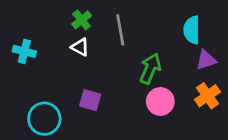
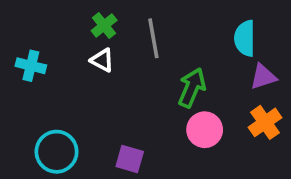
purple square: (90, 100) -> (130, 159), moved

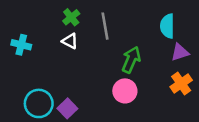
pink circle: (205, 130) -> (125, 91), moved
purple square: (130, 159) -> (67, 108), moved, turned 30

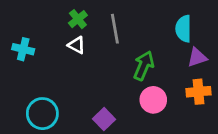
orange cross: (181, 83) -> (198, 92), turned 30
pink circle: (125, 91) -> (153, 100), moved
purple square: (67, 108) -> (104, 119), moved

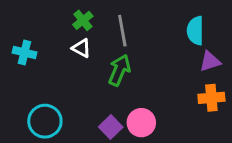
green arrow: (144, 66) -> (119, 70), moved
pink circle: (153, 100) -> (141, 123), moved

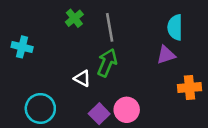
white triangle: (81, 48) -> (82, 78), moved
purple triangle: (210, 61) -> (166, 55), moved

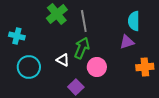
green cross: (74, 18) -> (57, 14), size x1.5
cyan circle: (40, 108) -> (29, 67), moved
pink circle: (127, 110) -> (97, 67), moved

